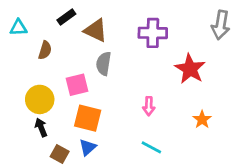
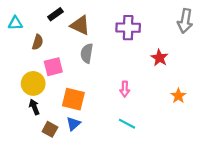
red star: (190, 69) -> (159, 58), size x0.7
pink square: (77, 85) -> (53, 67), moved
orange star: (202, 119) -> (178, 96), moved

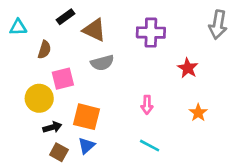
gray semicircle: (87, 53) -> (102, 63), turned -114
orange star: (178, 96) -> (198, 113), moved
black arrow: (34, 107) -> (52, 127), moved, turned 96

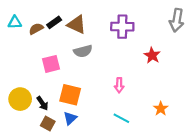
black rectangle: (65, 17) -> (54, 22), moved
brown semicircle: (44, 50) -> (36, 29), moved, turned -136
yellow circle: (39, 98) -> (20, 99), moved
orange star: (198, 113) -> (161, 109), moved
black arrow: (52, 127) -> (42, 103), turned 72

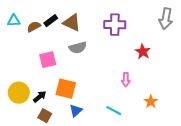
pink arrow: (119, 85) -> (126, 80), moved
black arrow: (42, 103) -> (40, 97), turned -96
blue triangle: (70, 118) -> (76, 111), moved

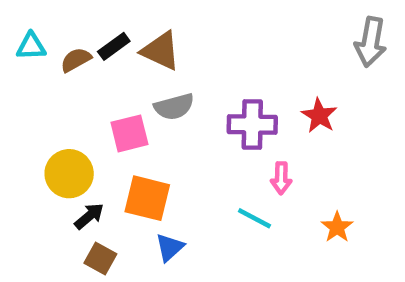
purple cross: (115, 25) -> (252, 125), moved
pink square: (48, 60) -> (129, 133), moved
yellow circle: (19, 93) -> (69, 174), moved
cyan line: (114, 111) -> (254, 218), moved

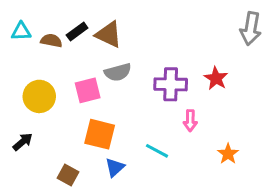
brown semicircle: (76, 60) -> (51, 41), turned 40
yellow circle: (69, 174) -> (39, 96), moved
black arrow: (89, 216) -> (23, 142), moved
cyan line: (254, 218) -> (157, 151), moved

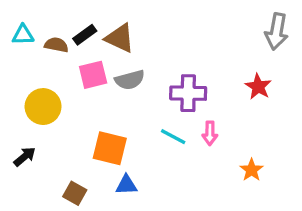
red star: (216, 78) -> (258, 87), moved
pink square: (88, 90) -> (93, 75), moved
cyan line: (157, 151) -> (173, 137), moved
blue triangle: (115, 167) -> (126, 185), turned 40

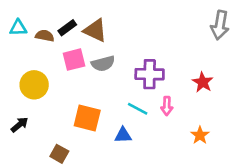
red star: (258, 87) -> (203, 82), moved
blue triangle: (126, 185) -> (123, 135), moved

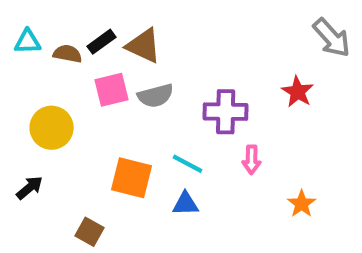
gray arrow: (220, 25) -> (332, 38), turned -52
red star: (203, 82) -> (298, 92), moved
cyan line: (138, 109) -> (188, 164), moved

